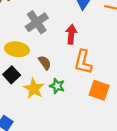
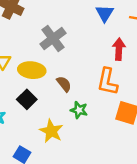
red arrow: (71, 34) -> (119, 49), moved
yellow star: (34, 89) -> (51, 131), moved

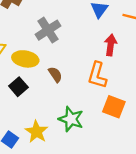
green star: (79, 110) -> (71, 119), moved, size x1.5
yellow star: (51, 131) -> (37, 132), moved

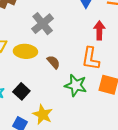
black square: (18, 87) -> (21, 91), moved
green star: (71, 119) -> (76, 85), moved

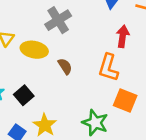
green star: (76, 85) -> (95, 123), moved

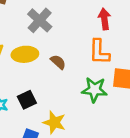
black square: (24, 95) -> (27, 100), turned 30
green star: (95, 123) -> (94, 90), moved

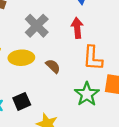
red arrow: (104, 19) -> (77, 28), moved
green star: (94, 90) -> (87, 94), turned 30

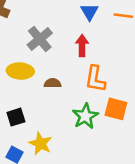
brown semicircle: (53, 66) -> (53, 83), turned -49

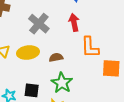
green star: (85, 116) -> (62, 83), moved
black square: (16, 117) -> (32, 90), turned 35

